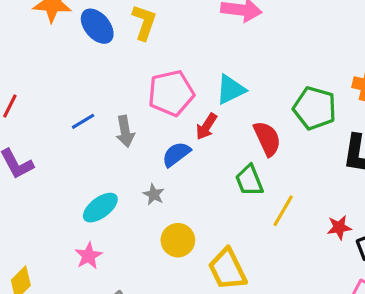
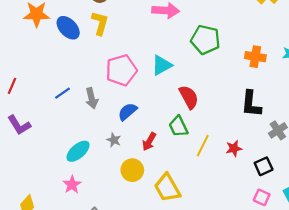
green pentagon: (315, 108) -> (205, 40), moved
red arrow: (206, 127) -> (149, 142), moved
red star: (339, 227) -> (234, 148), moved

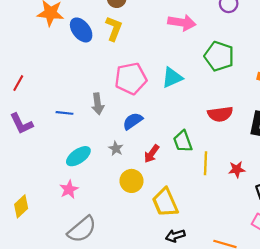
blue line: (63, 93) -> (64, 113), moved, turned 35
red semicircle: (189, 97) -> (220, 114), moved, turned 105
yellow line: (203, 146) -> (205, 163), turned -30

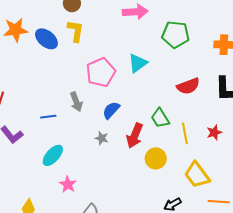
red arrow: (152, 154) -> (135, 136), size x1.4
cyan ellipse: (78, 156) -> (53, 155), moved
yellow circle: (132, 181) -> (156, 158), moved
yellow trapezoid: (165, 202) -> (197, 175), moved

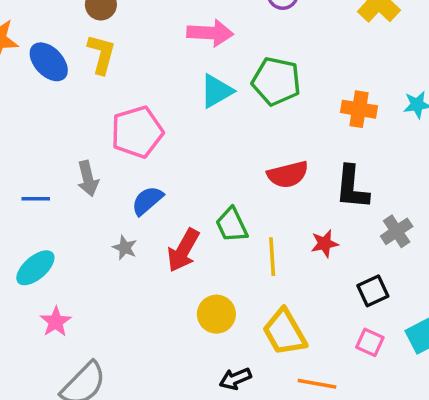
cyan triangle: (138, 63) -> (216, 91), moved
red star: (214, 132) -> (325, 244), moved
yellow circle: (156, 158) -> (216, 314), moved

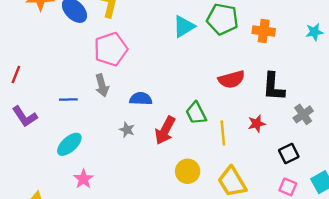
orange cross: (359, 109) -> (264, 31), moved
pink pentagon: (137, 132) -> (111, 49), moved
blue semicircle: (147, 201) -> (141, 99), turned 45

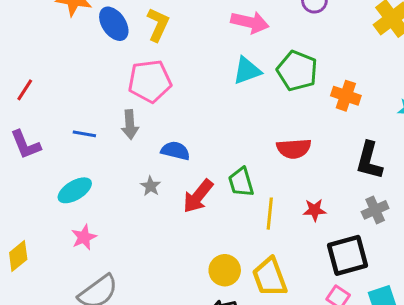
black L-shape: (273, 87) -> (369, 160), moved
black square: (289, 153) -> (348, 255), size x1.6
yellow circle: (188, 171) -> (225, 270), moved

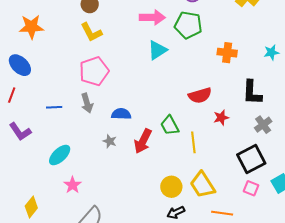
blue ellipse: (114, 24) -> (20, 65), moved
yellow L-shape: (158, 25) -> (91, 32), turned 140
green pentagon: (297, 71) -> (188, 25), moved
blue line: (84, 134) -> (54, 107), moved
red star: (315, 210) -> (221, 118), moved

